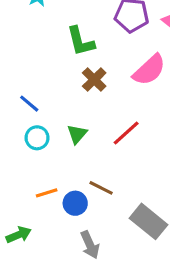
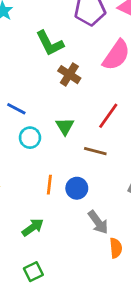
brown line: (101, 188) -> (95, 151), moved
orange line: (47, 193) -> (49, 185), turned -54

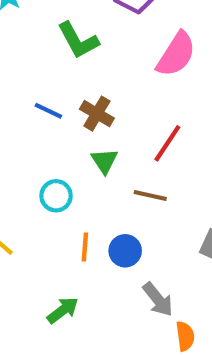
brown cross: (69, 75) -> (97, 114), moved
blue line: (16, 109) -> (48, 111), moved
cyan circle: (30, 138) -> (56, 196), moved

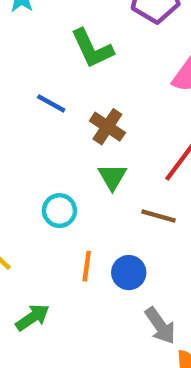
blue line: (48, 111) -> (51, 103), moved
green arrow: (63, 310) -> (32, 317), moved

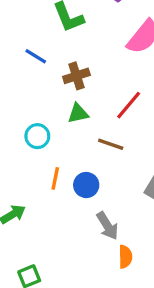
brown cross: (107, 127) -> (76, 76), turned 35
green triangle: (112, 177) -> (78, 113), turned 45

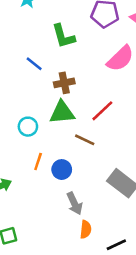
green triangle: (78, 113) -> (62, 112), size x1.5

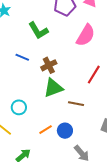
red line: (102, 111) -> (94, 75), moved
cyan circle: (28, 127) -> (19, 107), moved
orange line: (38, 161) -> (46, 130), turned 56

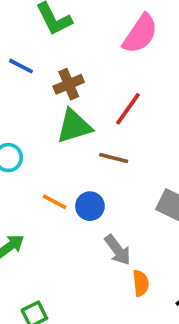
red line: (94, 75) -> (128, 109), moved
orange line: (46, 130) -> (55, 202), turned 56

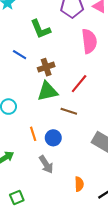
pink semicircle: (140, 34) -> (89, 41), turned -45
orange line: (55, 202) -> (33, 134), turned 40
gray arrow: (118, 250) -> (46, 164), moved

